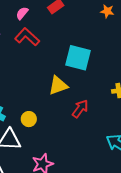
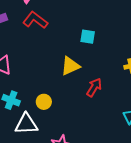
cyan square: (78, 58) -> (88, 37), size x0.6

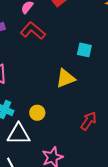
red arrow: (94, 87) -> (89, 121), moved

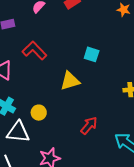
red L-shape: (33, 31) -> (34, 51), moved

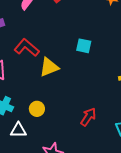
yellow triangle: (70, 81) -> (49, 67), moved
white triangle: (18, 132) -> (18, 130), size x0.7

